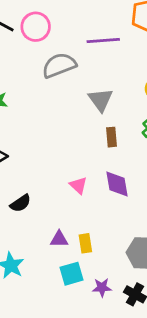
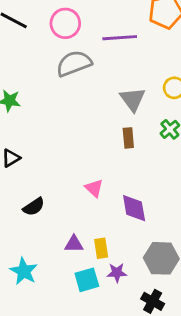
pink circle: (36, 27) -> (65, 23), moved
gray triangle: (101, 100) -> (133, 99), moved
purple diamond: (117, 184) -> (134, 208), moved
purple star: (102, 287) -> (117, 273), moved

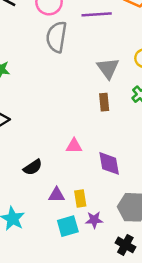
gray semicircle: (74, 63) -> (57, 37), turned -60
pink triangle: (94, 188) -> (74, 146), turned -42
black semicircle: (34, 207) -> (33, 167), moved

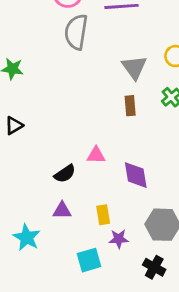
black semicircle: (33, 167) -> (65, 174), moved
purple triangle: (57, 195) -> (62, 211), moved
cyan square: (68, 226) -> (89, 260), moved

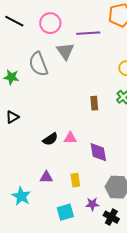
gray semicircle: (76, 32) -> (38, 64), moved, turned -30
gray triangle: (134, 67) -> (65, 51), moved
black semicircle: (65, 174) -> (50, 139), moved
purple star: (119, 239) -> (92, 204), moved

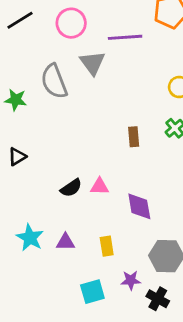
black line: (14, 21) -> (20, 20), turned -60
cyan star: (21, 196) -> (30, 238), moved

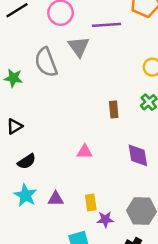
black semicircle: (71, 188) -> (27, 161), moved
purple diamond: (139, 206) -> (138, 155), moved
purple star: (131, 280) -> (105, 219), moved

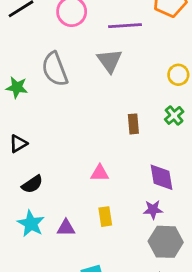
gray triangle: (79, 47) -> (110, 61), moved
yellow rectangle: (91, 203) -> (105, 217), moved
purple star: (105, 219) -> (153, 210), moved

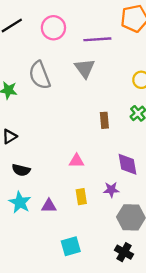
black semicircle: (32, 184) -> (21, 170), turned 48
purple star: (153, 210) -> (111, 190), moved

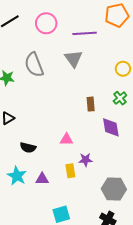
purple diamond: (127, 164) -> (111, 127), moved
black semicircle: (21, 170) -> (28, 148), moved
purple star: (111, 190) -> (86, 160), moved

